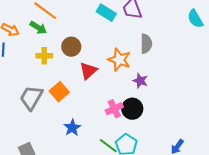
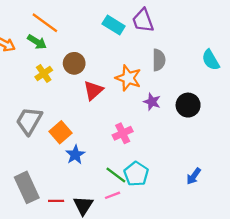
cyan semicircle: (195, 19) -> (211, 60), moved
yellow cross: (44, 56) -> (44, 73), turned -35
orange square: (59, 92) -> (61, 132), moved
black circle: (132, 109) -> (188, 105), moved

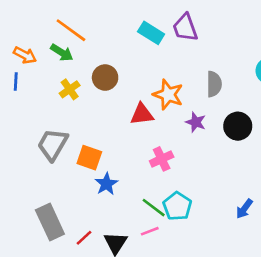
gray semicircle: (159, 60) -> (214, 84), moved
red triangle: (93, 90) -> (142, 114), moved, turned 35
orange square: (61, 132) -> (89, 158), turned -30
red line: (56, 201) -> (84, 238), turned -42

